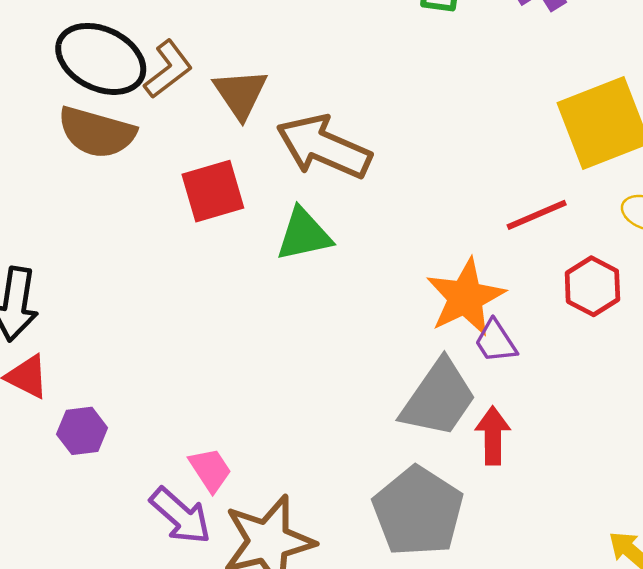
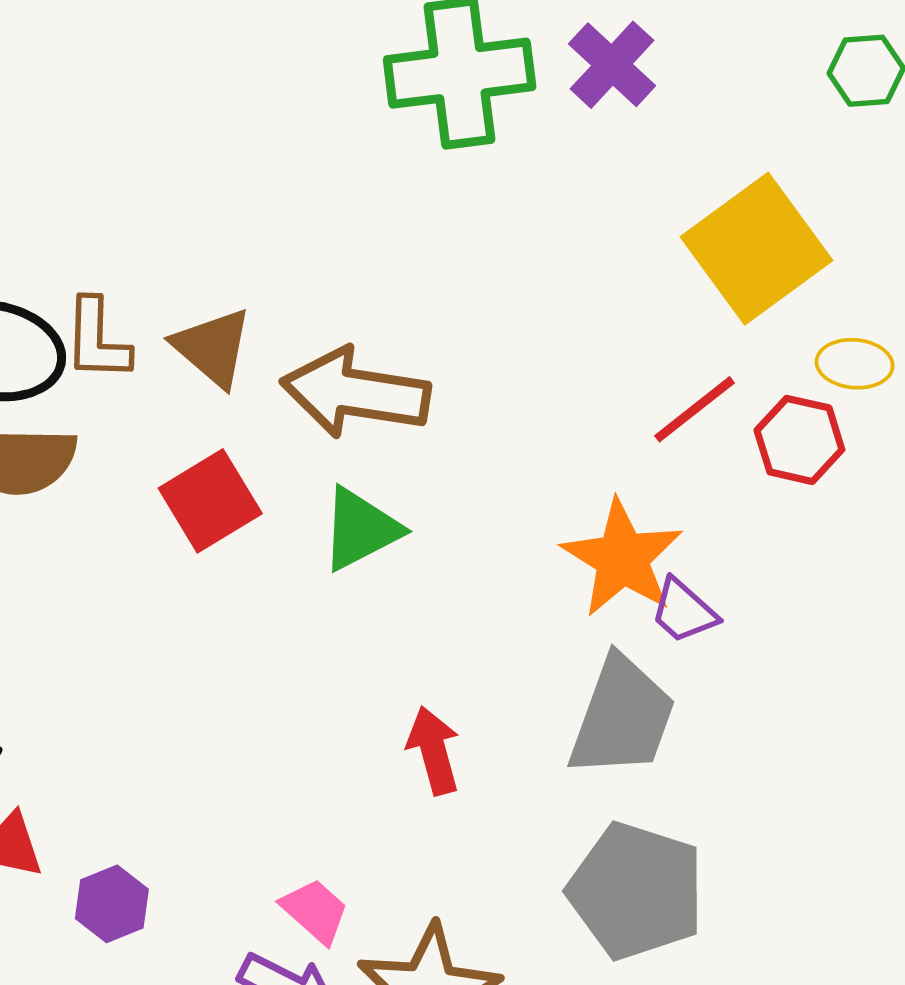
brown L-shape: (168, 69) -> (97, 340), turned 144
red hexagon: (592, 286) -> (799, 440), moved
red arrow: (493, 436) -> (434, 751), moved

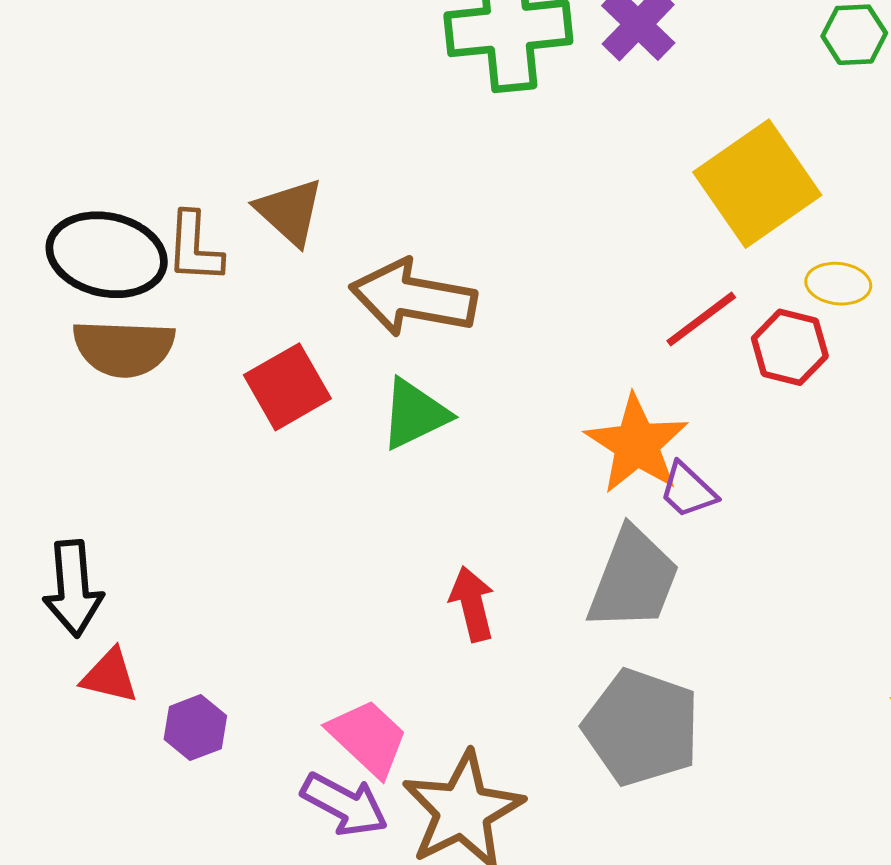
brown triangle: (213, 347) -> (290, 212), moved
pink trapezoid: (315, 911) -> (368, 738), size x1.4

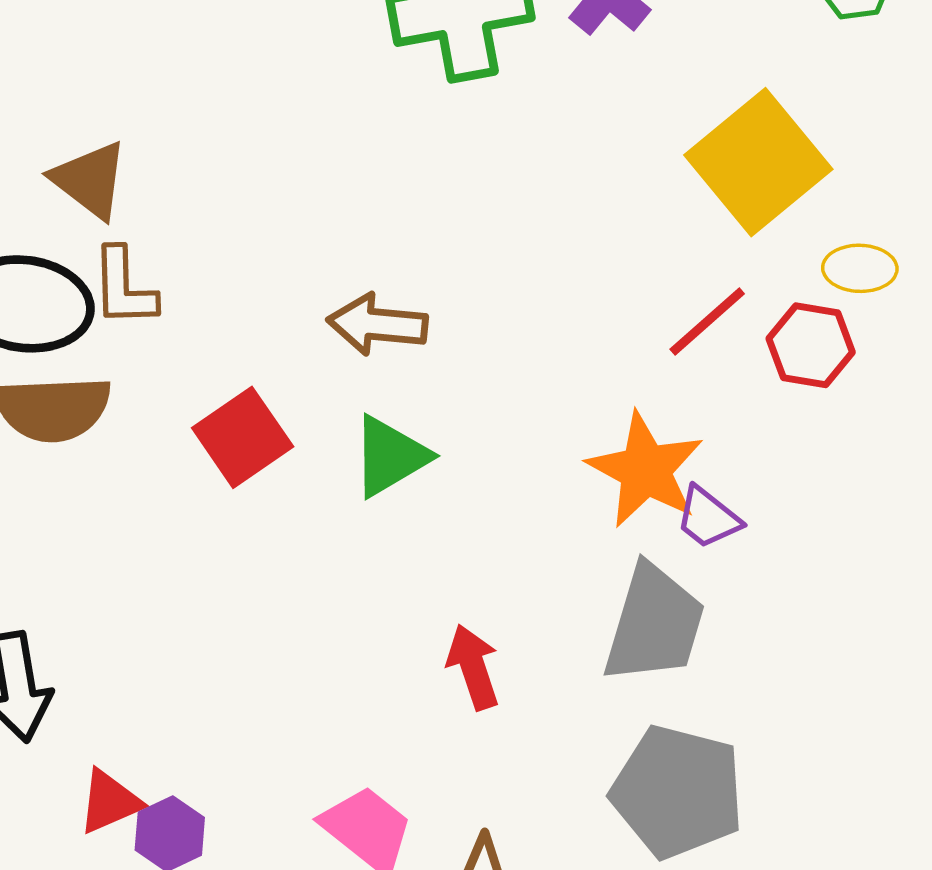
brown triangle: (290, 212) -> (90, 180), moved
brown arrow: (413, 298) -> (377, 324), size x0.7
red triangle: (110, 676) -> (110, 802), moved, turned -32

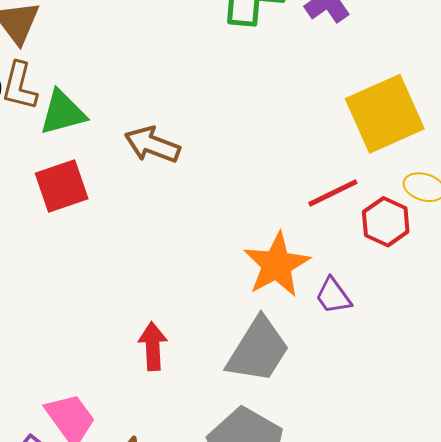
green triangle: (390, 456) -> (63, 113), moved
purple trapezoid: (708, 518) -> (333, 296), moved

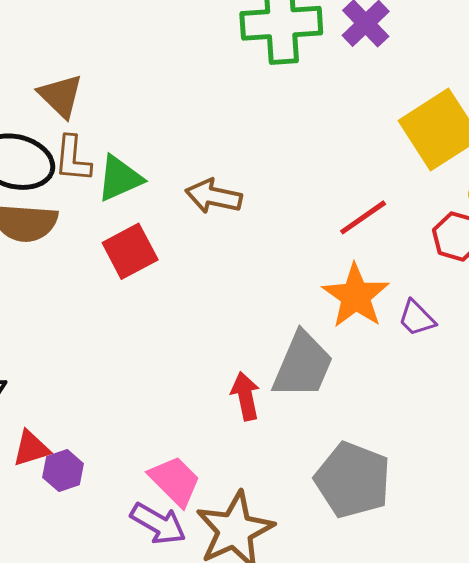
red line: (333, 193) -> (363, 217), moved
gray trapezoid: (258, 350) -> (303, 365), moved

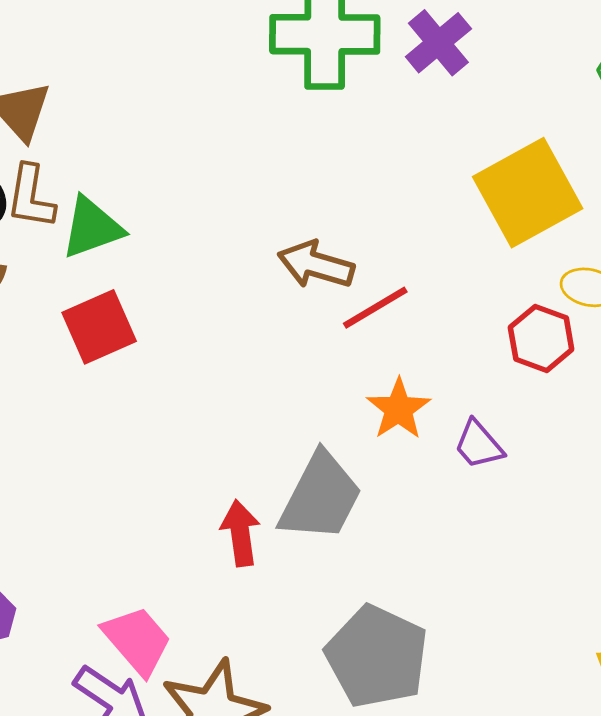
brown arrow: (214, 196) -> (316, 265), moved
red line: (363, 217) -> (375, 308), moved
orange star: (356, 296) -> (399, 409), size x0.7

